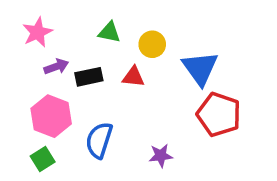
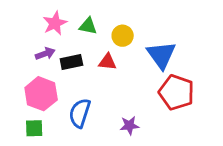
pink star: (37, 32) -> (55, 23), moved
green square: (43, 159) -> (34, 128), turned 30

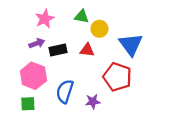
green triangle: (88, 26) -> (82, 16), moved
red pentagon: (176, 92) -> (117, 77), moved
purple star: (129, 126) -> (93, 102), moved

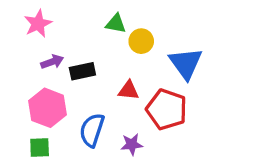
pink star: (45, 19) -> (38, 24), moved
red triangle: (87, 50) -> (128, 90), moved

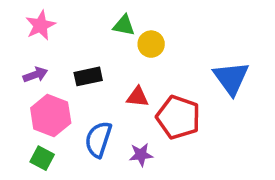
purple arrow: (52, 62) -> (35, 75), moved
blue triangle: (186, 63) -> (231, 78), moved
green square: (40, 148) -> (42, 158), turned 30

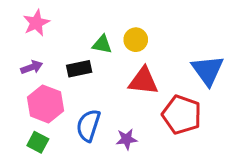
green triangle: (124, 25) -> (102, 44), moved
red triangle: (138, 97) -> (143, 81), moved, size x1.5
red pentagon: (178, 117) -> (182, 115), moved

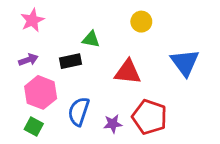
yellow circle: (136, 40) -> (141, 22), moved
red pentagon: (182, 115) -> (149, 117), moved

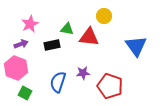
pink star: (32, 20) -> (30, 24), moved
red triangle: (128, 72) -> (89, 37), moved
pink hexagon: (41, 92) -> (16, 68), moved
purple star: (113, 124) -> (83, 73), moved

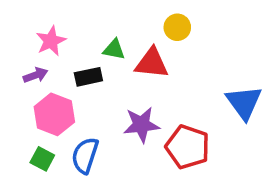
blue triangle: (136, 46) -> (244, 102), moved
pink hexagon: (16, 68) -> (54, 114), moved
purple star: (83, 73) -> (141, 125), size x1.5
blue semicircle: (58, 82) -> (85, 155), moved

